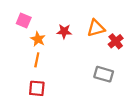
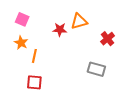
orange triangle: (96, 28) -> (79, 21), moved
orange star: (38, 39) -> (21, 43), moved

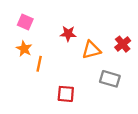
orange triangle: (79, 21) -> (91, 50), moved
red square: (34, 82) -> (66, 94), moved

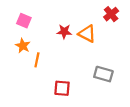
red cross: (123, 44) -> (111, 14), moved
orange triangle: (91, 50) -> (87, 34), moved, turned 42

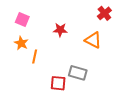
orange triangle: (87, 34) -> (93, 40), moved
gray rectangle: (103, 74) -> (78, 73), moved

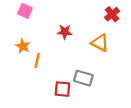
pink square: (22, 20) -> (25, 11), moved

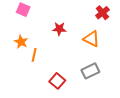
gray rectangle: (83, 78) -> (90, 71), moved, turned -42
red square: (62, 89) -> (57, 81), turned 35

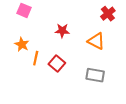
gray rectangle: (90, 71) -> (95, 75), turned 36
red square: (57, 81) -> (57, 64), moved

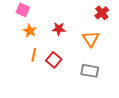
orange triangle: (96, 41) -> (91, 39), turned 30
orange star: (22, 44) -> (30, 31), moved

